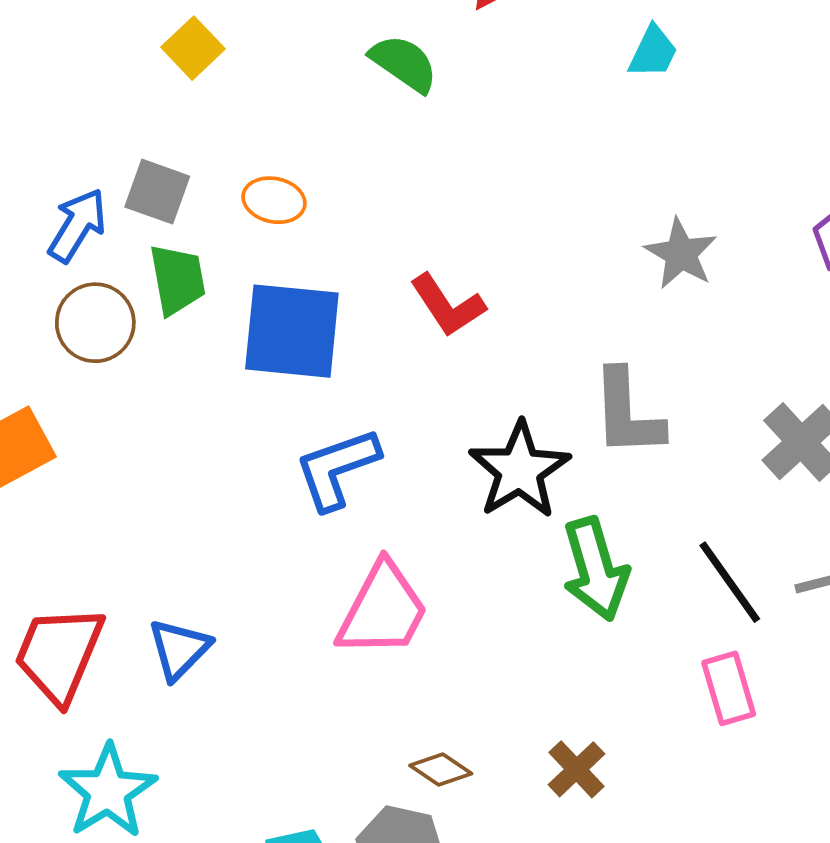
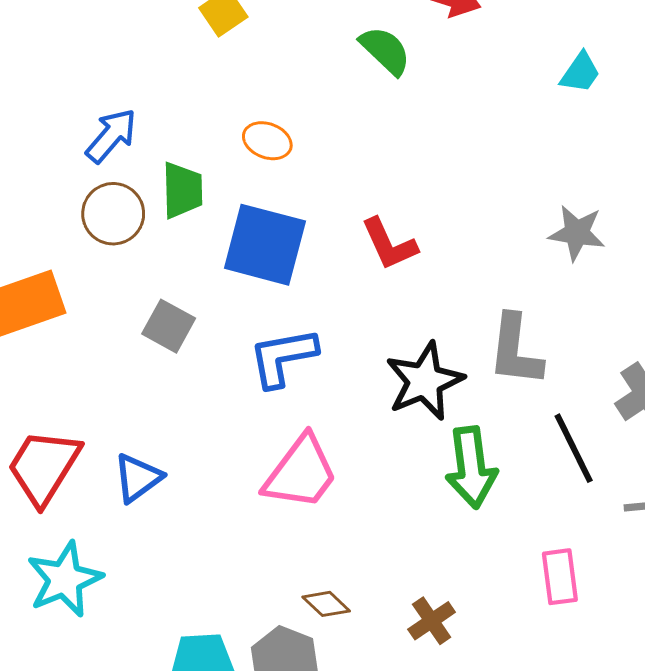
gray square: (157, 192) -> (169, 326), moved
gray star: (681, 254) -> (577, 233), turned -30
black line: (730, 582) -> (574, 448), moved

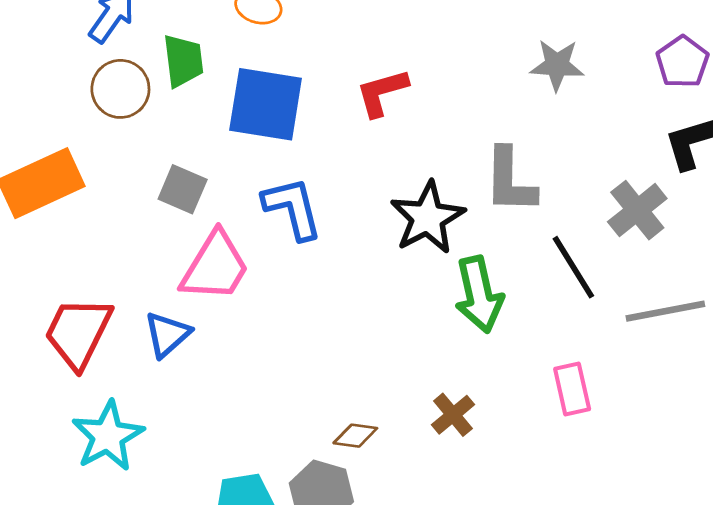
red L-shape: (389, 244) -> (382, 92), turned 104
blue L-shape: (283, 357) -> (293, 208), turned 92
pink trapezoid: (301, 473) -> (215, 267), moved
brown diamond: (326, 604) -> (355, 436), turned -30
brown cross: (432, 621) -> (453, 415), moved

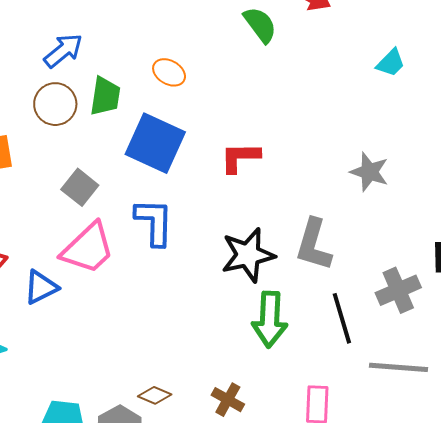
brown cross: (453, 415) -> (228, 400), turned -36

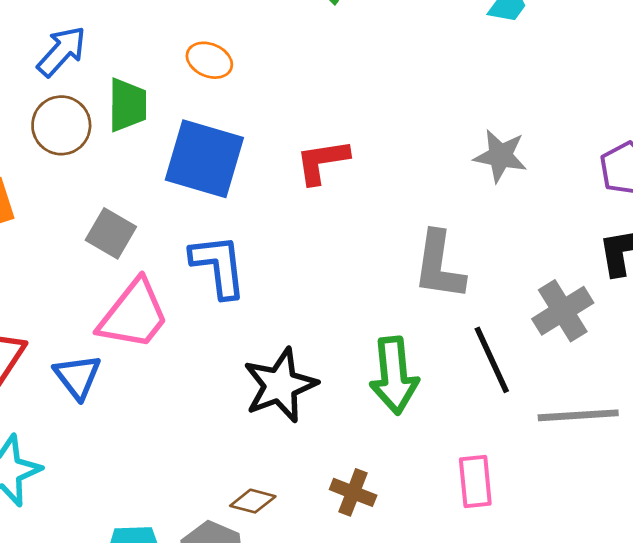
black star: (248, 255) -> (280, 385), moved
blue triangle: (41, 287) -> (77, 377), turned -33

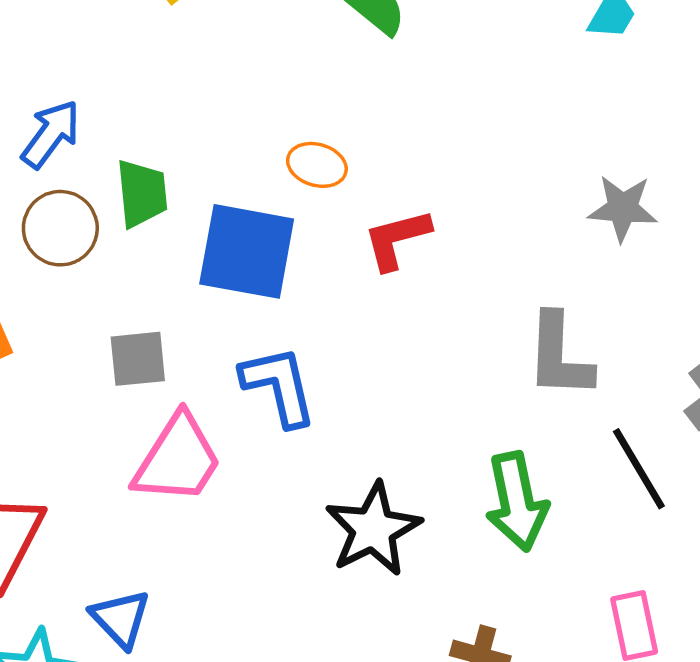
orange ellipse: (209, 60) -> (317, 165), moved
gray square: (111, 233) -> (138, 359), turned -30
blue triangle: (77, 377) -> (121, 619), moved

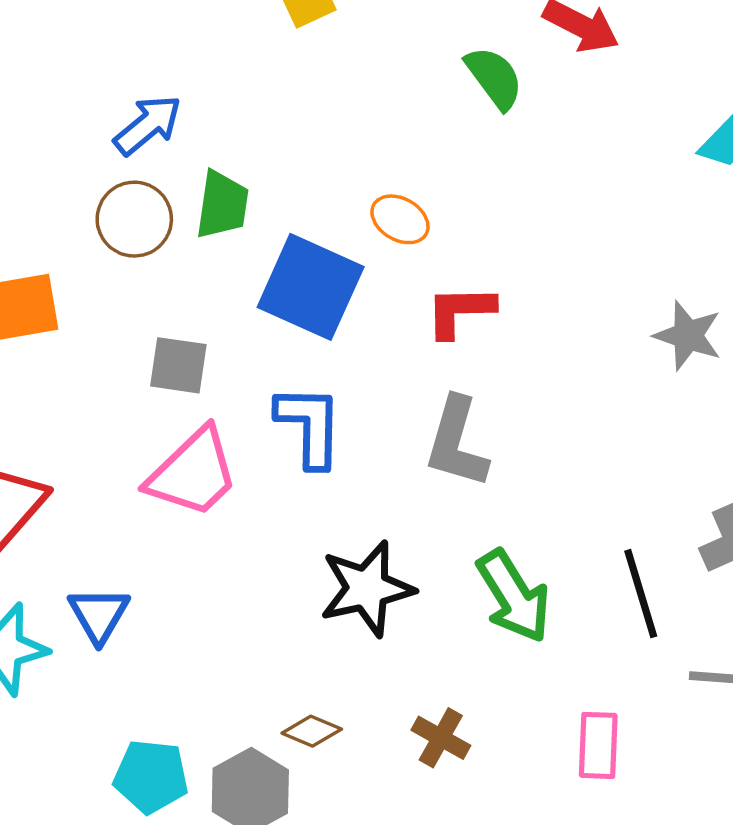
gray L-shape: (559, 356) -> (457, 442), moved
green arrow: (517, 502) -> (514, 596), turned -34

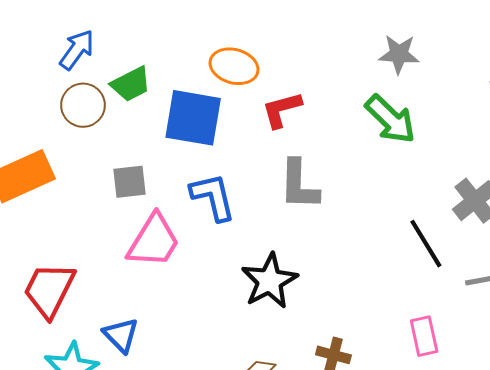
green trapezoid: (222, 205) -> (131, 84), turned 69
orange ellipse: (400, 219) -> (234, 66), size x1.4
gray star: (688, 336) -> (399, 54), moved
green arrow: (514, 596) -> (390, 119), moved

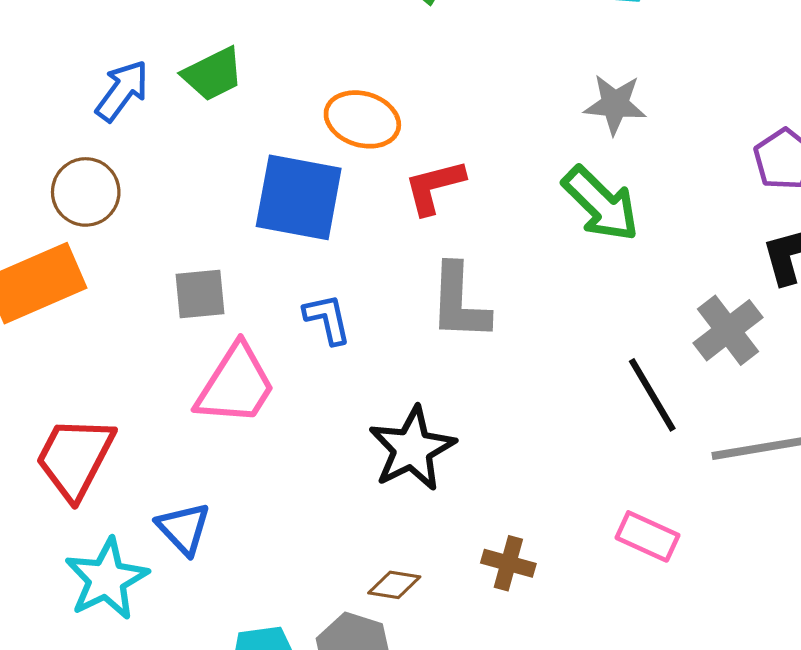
green trapezoid: (131, 84) -> (213, 74), moved
brown circle: (83, 105) -> (86, 192), moved
blue L-shape: (213, 197) -> (327, 319), size x0.7
pink rectangle: (424, 336) -> (647, 536), turned -54

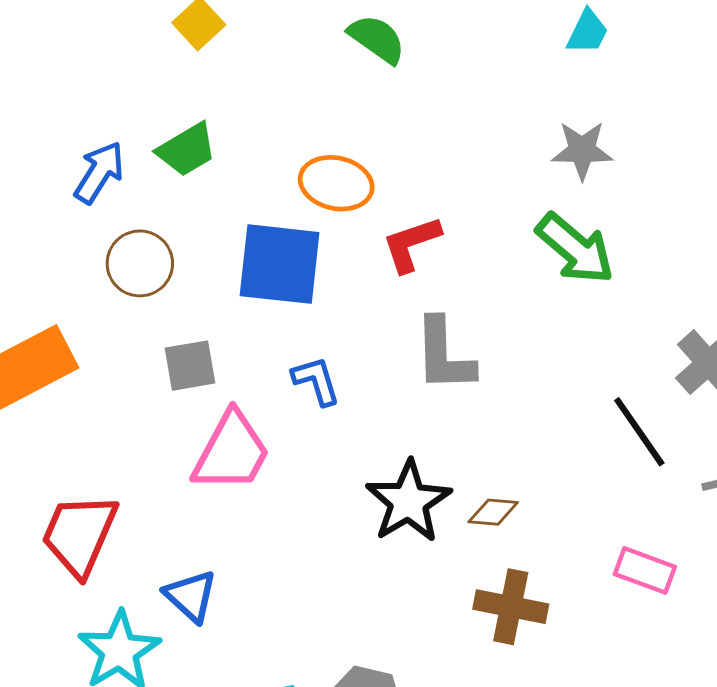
brown circle: (86, 192) -> (140, 263), moved
brown cross: (508, 563) -> (511, 607), size x1.4
brown diamond: (394, 585) -> (493, 512), moved

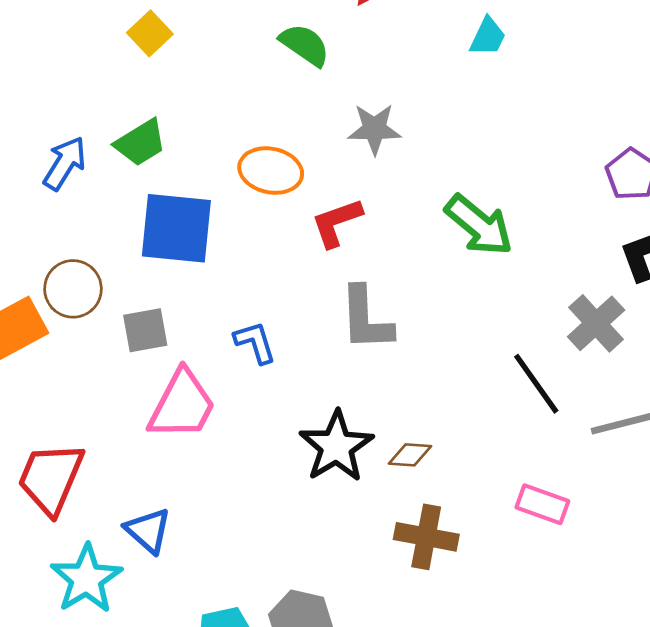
gray star: (582, 150) -> (374, 129), moved
brown circle: (140, 263) -> (73, 289), moved
blue square: (280, 264) -> (176, 228), moved

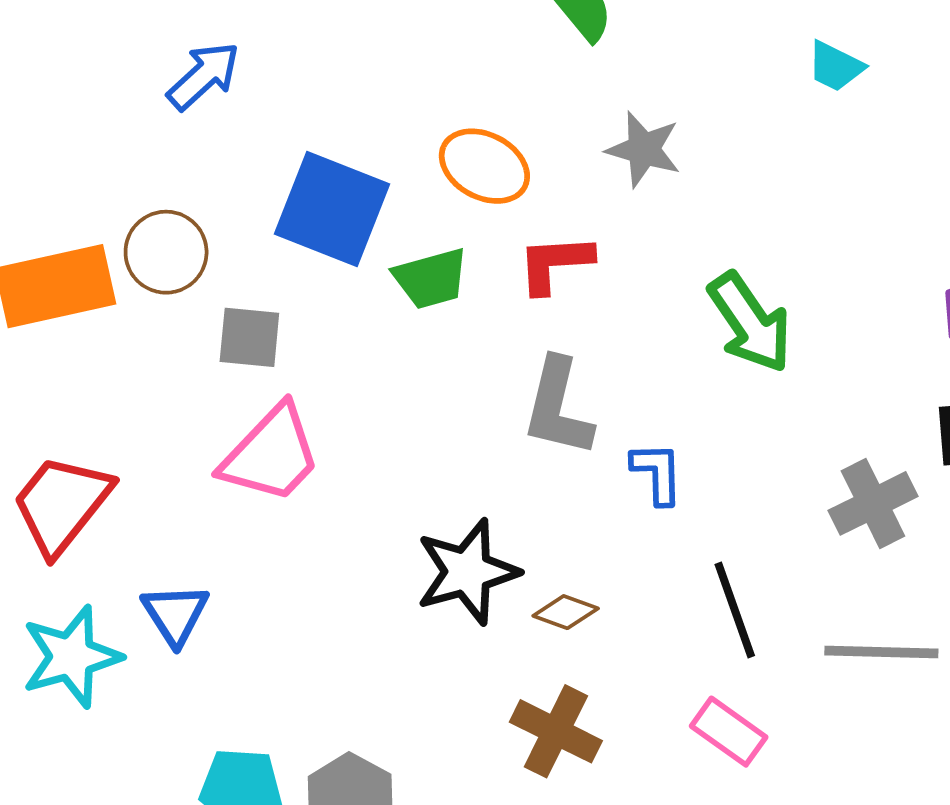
cyan trapezoid: (488, 37) -> (835, 66), turned 75
green trapezoid: (141, 143) -> (431, 278), moved
blue L-shape: (255, 342) -> (657, 473), moved
black line: (536, 384) -> (735, 610), moved

